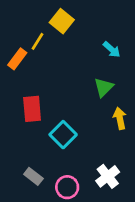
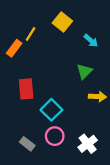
yellow square: (62, 21) -> (62, 22), moved
yellow arrow: (120, 118) -> (98, 97), turned 105
pink circle: (67, 187) -> (55, 136), moved

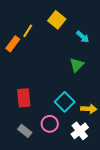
red rectangle: (26, 89) -> (24, 98), moved
yellow arrow: (98, 97) -> (89, 109), moved
cyan square: (51, 110) -> (65, 102), moved

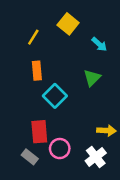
orange rectangle: (13, 44) -> (37, 71), moved, turned -42
red rectangle: (24, 98) -> (39, 132), moved
cyan square: (65, 102) -> (55, 96), moved

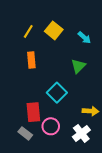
yellow square: (68, 24) -> (54, 30), moved
cyan square: (55, 96) -> (57, 93), moved

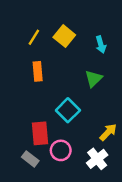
cyan arrow: (84, 38) -> (101, 45), turned 32
yellow arrow: (91, 111) -> (108, 132), turned -49

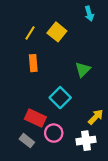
cyan arrow: (101, 45) -> (89, 14), moved
red rectangle: (40, 133) -> (35, 118), turned -60
white cross: (97, 159) -> (86, 141), turned 30

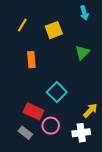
yellow square: (57, 32) -> (54, 30), turned 30
yellow line: (30, 33) -> (22, 25), moved
green triangle: (83, 70) -> (82, 52), moved

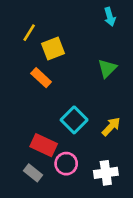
yellow square: (54, 30) -> (53, 48), moved
orange rectangle: (31, 60) -> (41, 78), turned -42
yellow arrow: (90, 110) -> (111, 127), moved

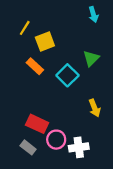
cyan square: (74, 120) -> (67, 75), moved
yellow arrow: (111, 127) -> (95, 108), turned 114
white cross: (106, 173) -> (79, 147), moved

